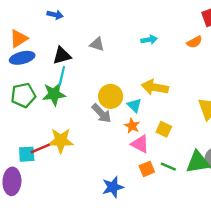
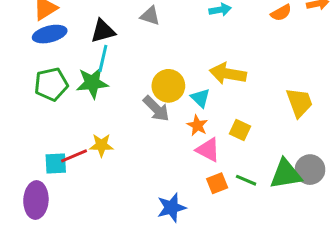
yellow star: (61, 141) -> (101, 145), size x0.7

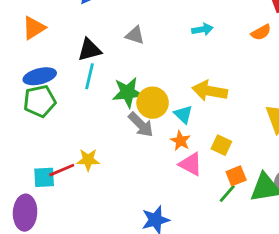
blue ellipse: (50, 34) -> (40, 76), moved
green star: (92, 83) -> (128, 92), moved
green line: (246, 180) -> (227, 193), turned -72
orange square: (217, 183) -> (236, 176), moved

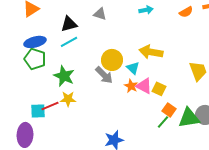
cyan line: (90, 76) -> (69, 42), turned 48
green star: (128, 92) -> (64, 76), moved, turned 30
green pentagon: (40, 101) -> (35, 59), turned 30
pink triangle: (191, 164) -> (144, 86), moved
orange square: (236, 176) -> (169, 110), turned -32

